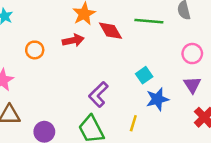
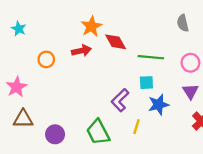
green line: (149, 21) -> (151, 57), moved
cyan square: (144, 75) -> (146, 83), turned 32
purple L-shape: (98, 94) -> (120, 100), moved

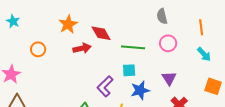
orange star: (91, 26) -> (68, 24), moved
red arrow: (81, 51) -> (82, 48), moved
pink circle: (190, 63) -> (168, 43), moved

